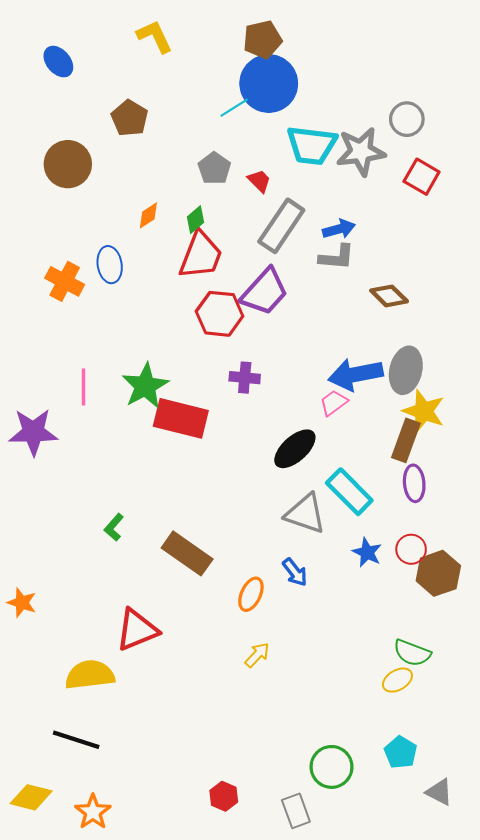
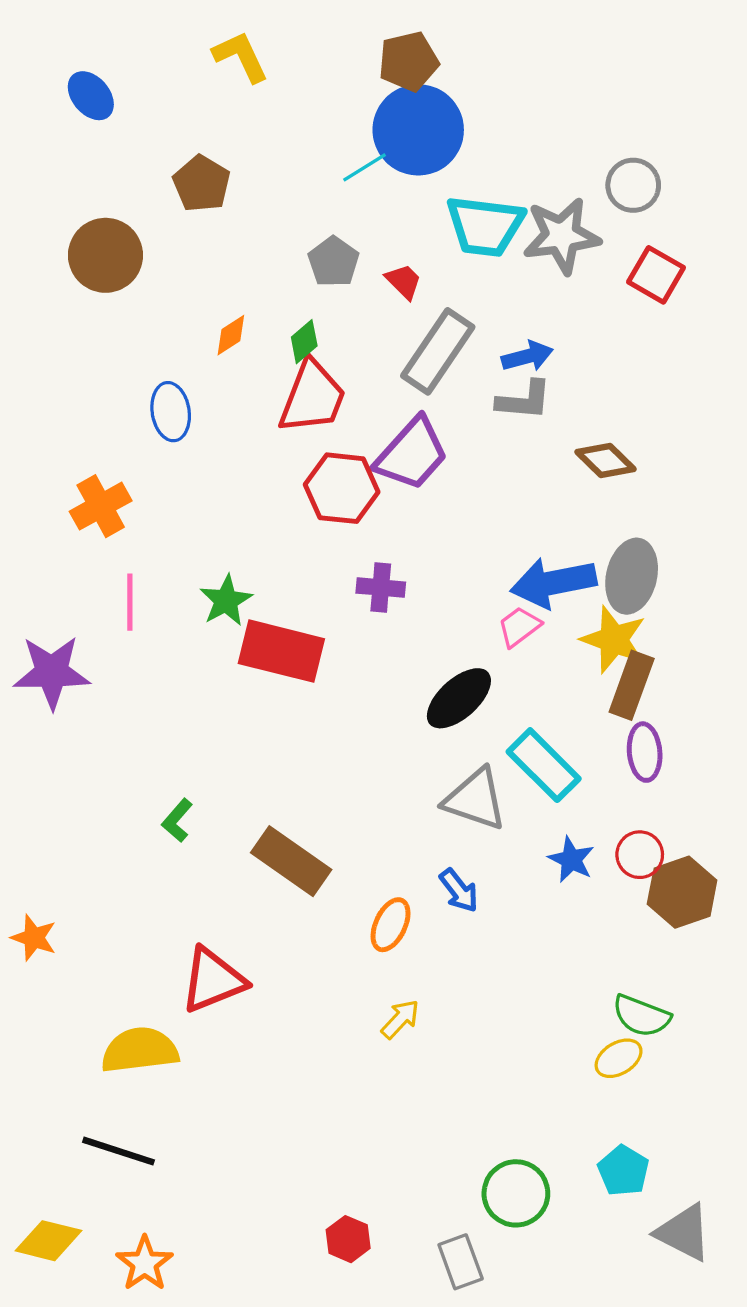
orange cross: (65, 281) -> (101, 506), moved, turned 33
green star: (145, 386) -> (226, 601), size x0.7
yellow star: (424, 411) -> (614, 640), moved
gray triangle: (439, 792) -> (684, 1233), size x1.4

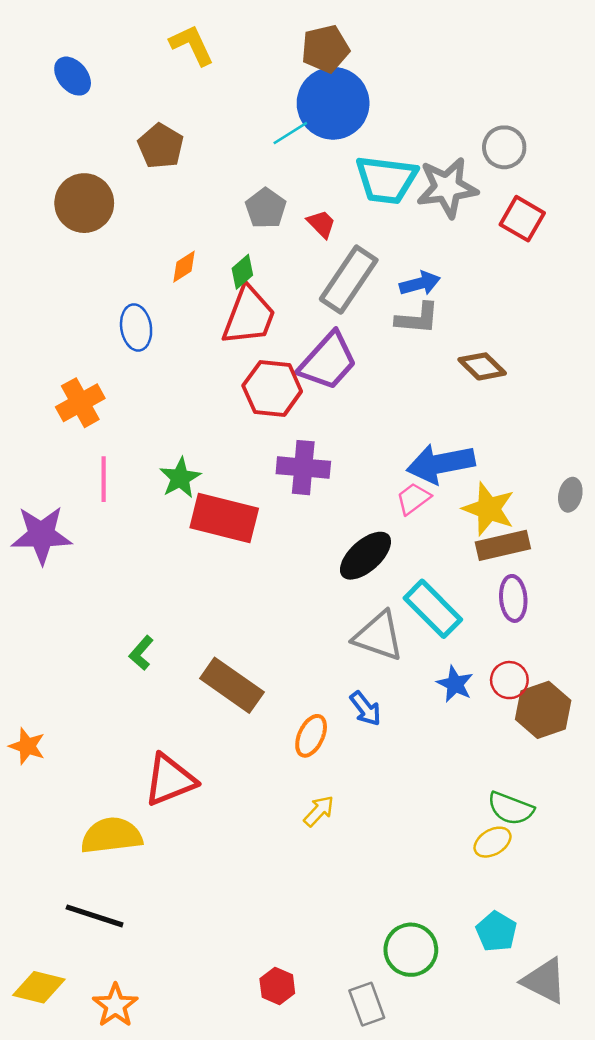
gray ellipse: (632, 576) -> (570, 495), moved, size x0.6
purple cross: (381, 588) -> (303, 468), size x1.4
brown rectangle: (632, 685) -> (503, 545), turned 57

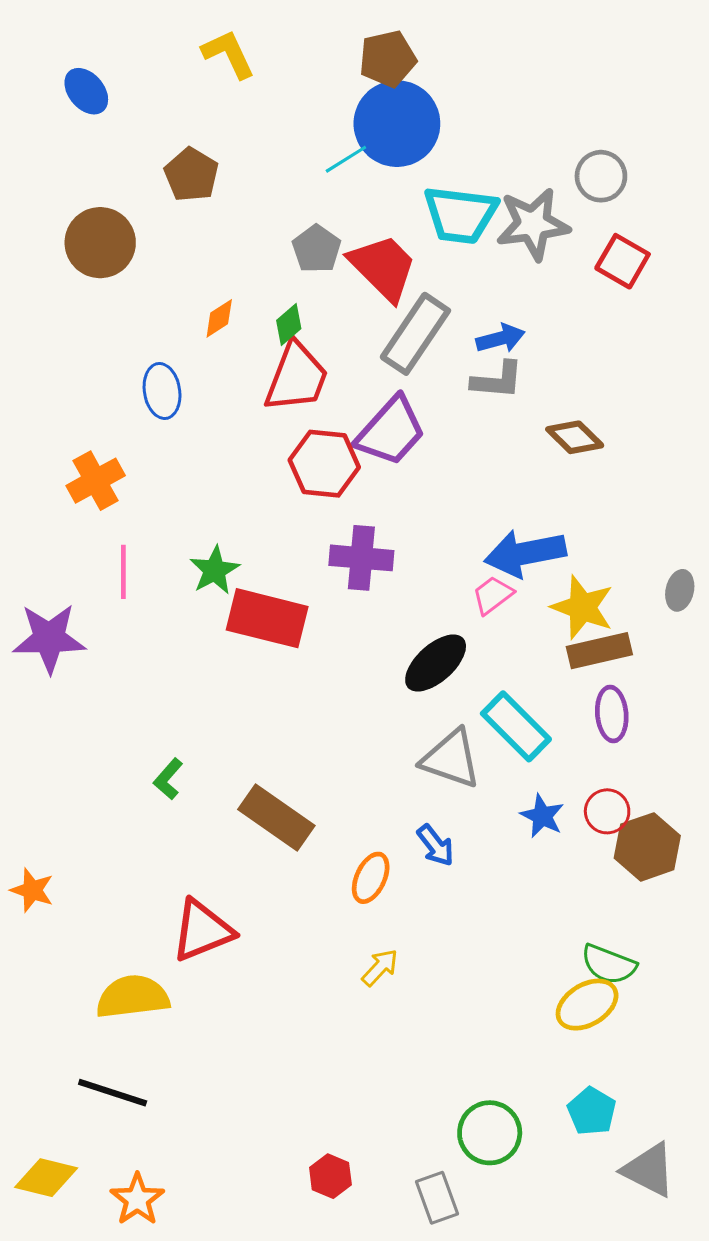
red trapezoid: (321, 224) -> (383, 267), size x2.0
yellow ellipse: (493, 842) -> (587, 1005), size x1.4

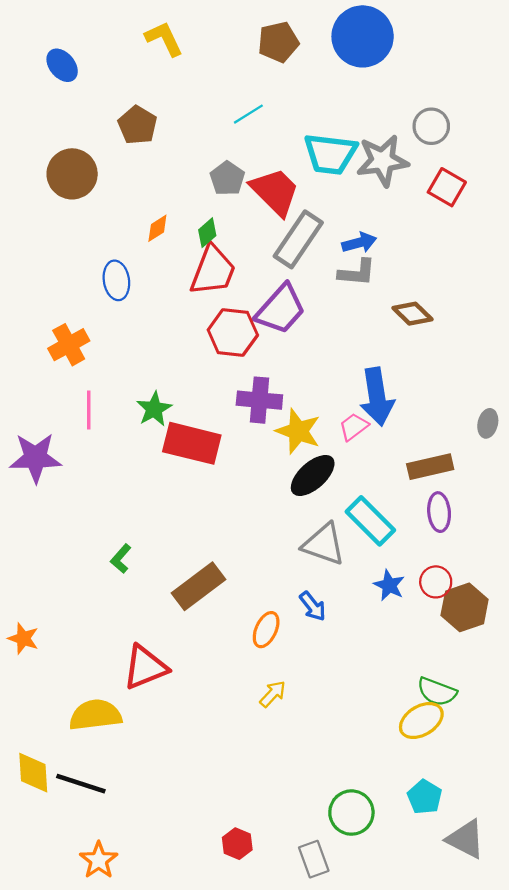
blue circle: (397, 124) -> (363, 36), moved
blue arrow: (525, 553) -> (377, 397), turned -88
yellow star: (582, 607) -> (298, 431), moved
brown rectangle: (276, 818) -> (198, 586), turned -72
yellow diamond: (46, 1178) -> (33, 773), moved, turned 72

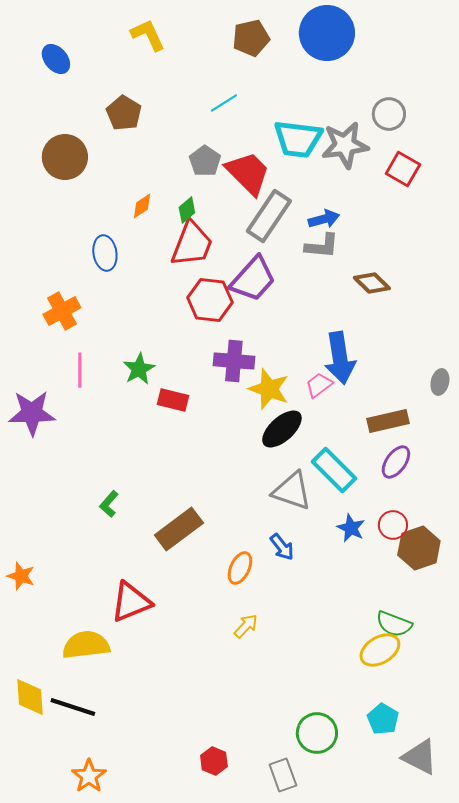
red rectangle: (192, 443) -> (173, 400), size x0.6
purple ellipse: (439, 512) -> (396, 462), turned 40

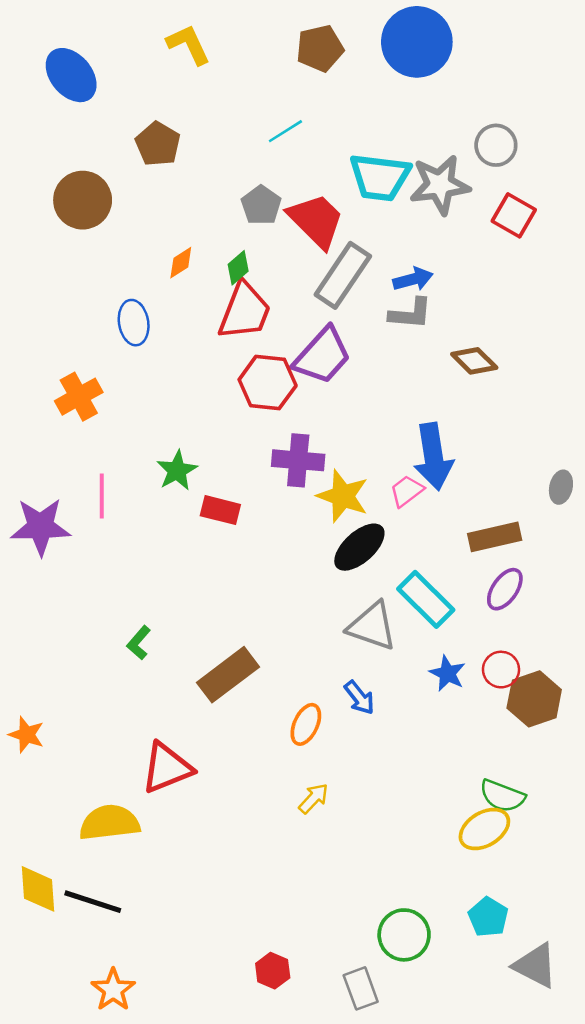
blue ellipse: (56, 59) -> (71, 75), size x1.4
pink line: (80, 370) -> (102, 496), moved

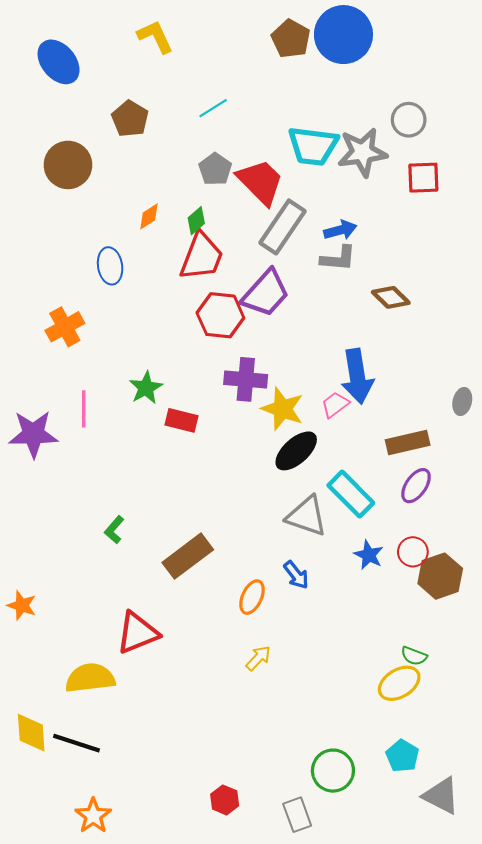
brown pentagon: (320, 48) -> (291, 39), moved, turned -30
cyan line: (285, 131) -> (213, 108), moved
red square: (514, 215) -> (423, 178), turned -32
green semicircle: (502, 796) -> (414, 656), size x0.7

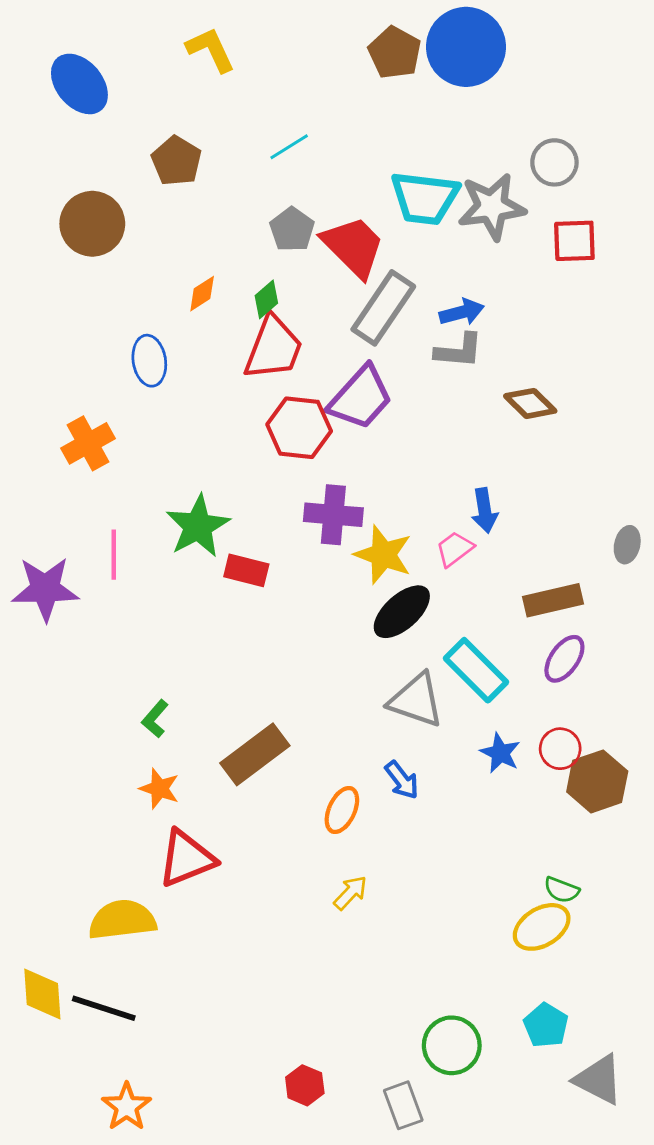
blue arrow: (357, 376) -> (485, 510), size x0.6
green star: (146, 388) -> (198, 526), size x1.4
orange star: (22, 605) -> (159, 789), moved

